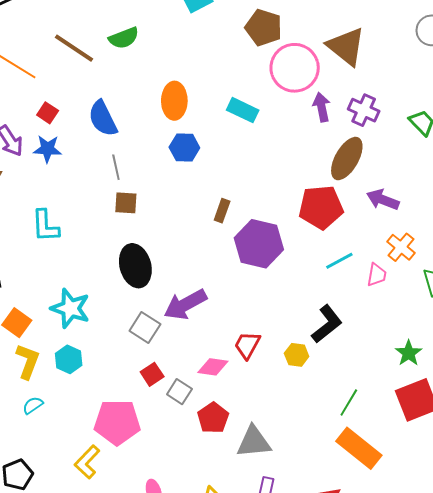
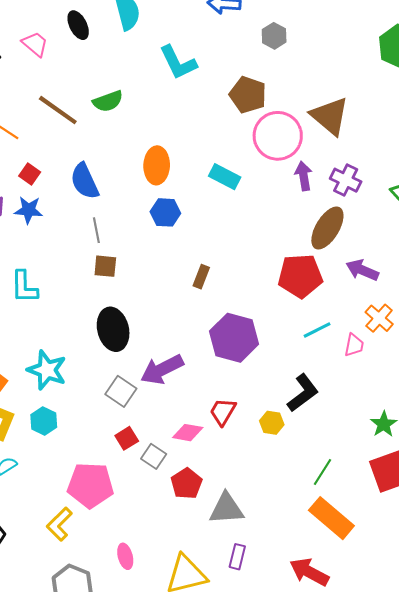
purple hexagon: (259, 244) -> (234, 338), moved

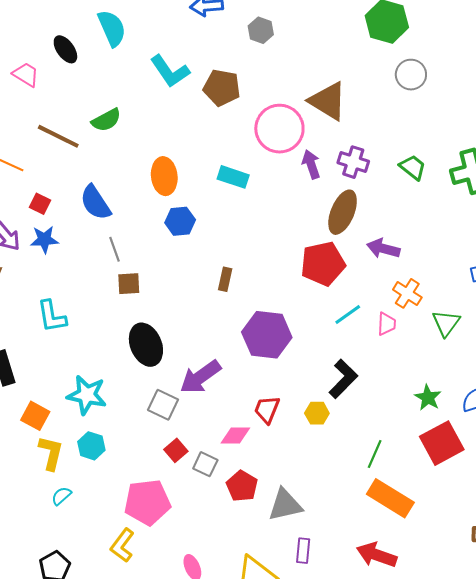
brown pentagon: (248, 95) -> (222, 88), moved

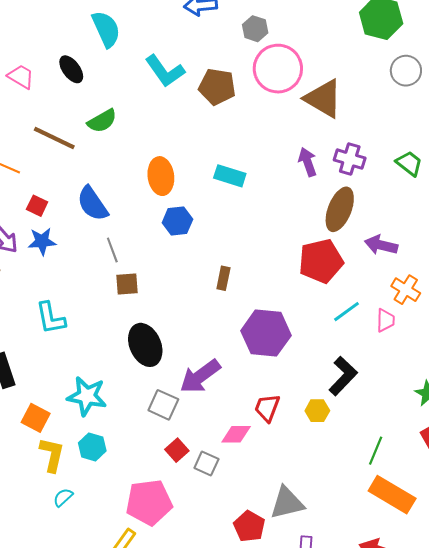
black ellipse: (65, 49) -> (71, 69), moved
pink circle: (279, 129) -> (278, 69), moved
red pentagon: (242, 486) -> (249, 526), moved

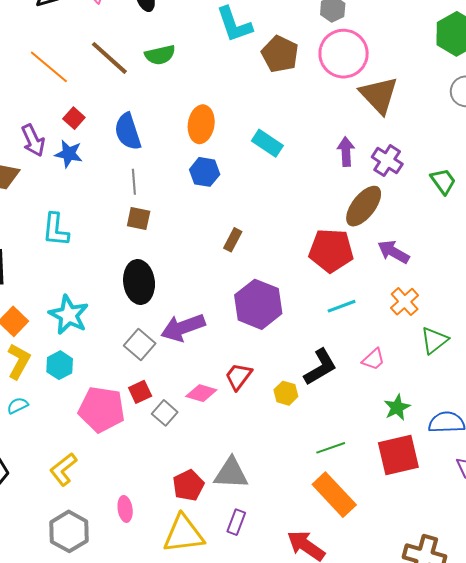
pink trapezoid: (385, 320) -> (374, 359), moved, turned 30
green line: (376, 451) -> (331, 448), turned 32
pink pentagon: (149, 502) -> (102, 409), moved

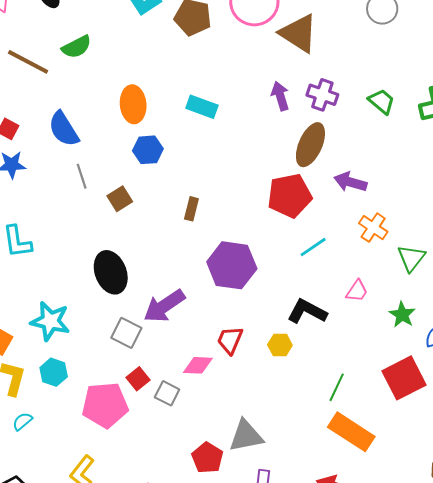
brown square: (139, 218) -> (120, 199), moved, turned -30
black L-shape: (320, 367) -> (307, 311), turned -108
green star: (397, 407) -> (402, 315), moved
green line: (331, 448) -> (337, 387), turned -32

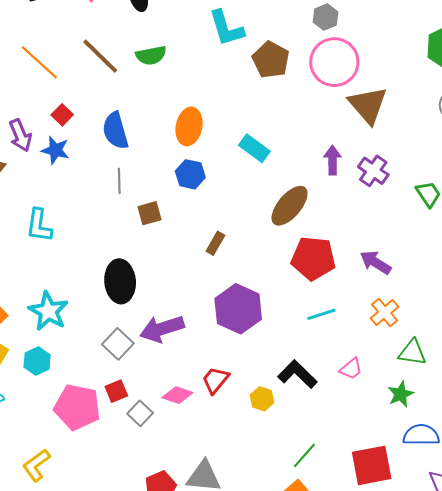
brown ellipse: (310, 145) -> (290, 206), moved
green triangle: (411, 258) -> (412, 353), turned 44
green star: (402, 315) -> (401, 394), moved

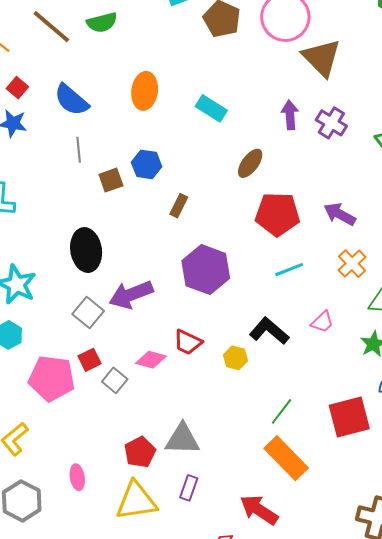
blue semicircle: (115, 131) -> (71, 100), turned -30
blue hexagon: (190, 174) -> (147, 164), moved
brown ellipse: (290, 206) -> (250, 163), size x0.7
red trapezoid: (215, 380) -> (188, 342), turned -100

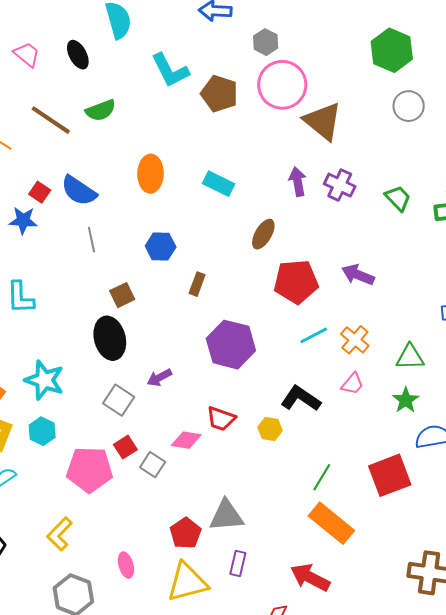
red square: (17, 88) -> (40, 192), moved
brown square: (111, 180) -> (122, 295), moved
orange cross: (352, 264) -> (355, 340), moved
purple arrow: (131, 295) -> (159, 378), size x0.6

